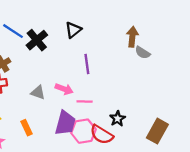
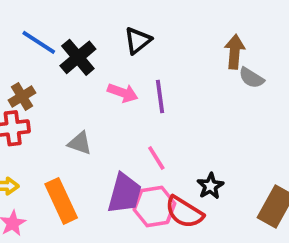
pink arrow: (64, 89) -> (123, 93), moved
pink line: (85, 102) -> (156, 158), turned 56
orange rectangle: (27, 128) -> (61, 201), size x1.6

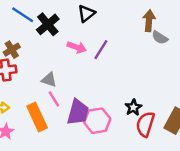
purple line: (160, 96) -> (101, 50), turned 40
pink line: (156, 158) -> (54, 99), moved
red semicircle: (184, 212) -> (145, 124), moved, turned 75

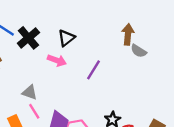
black triangle: (86, 14) -> (66, 38), moved
purple line: (101, 50) -> (94, 70), moved

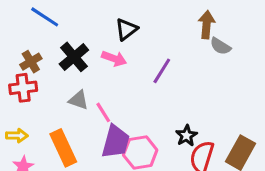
black cross: (28, 38) -> (74, 57), moved
pink line: (34, 111) -> (103, 112), moved

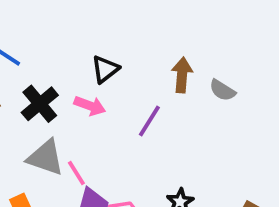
brown arrow: (207, 25) -> (182, 75), moved
gray triangle: (79, 100) -> (46, 158), size x1.5

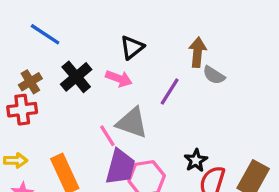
gray semicircle: (222, 90) -> (214, 75), moved
gray triangle: (46, 158) -> (132, 123), moved

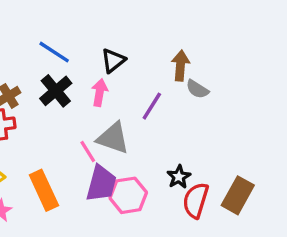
blue line: (45, 34) -> (54, 52), moved
pink arrow: (119, 79) -> (100, 93), turned -100

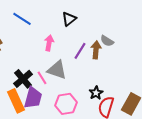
black triangle: (113, 61) -> (69, 19), moved
brown arrow: (180, 66) -> (96, 50), moved
black cross: (56, 91) -> (23, 79), moved
purple trapezoid: (101, 184) -> (33, 98), moved

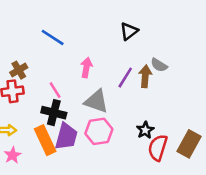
black triangle: (69, 19) -> (129, 31), moved
pink line: (42, 78) -> (55, 90), moved
black cross: (23, 79) -> (54, 113), turned -36
pink hexagon: (66, 104) -> (99, 131), moved

